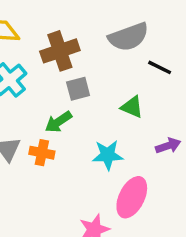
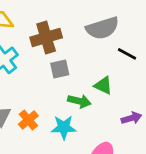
green arrow: (58, 122) -> (79, 101), moved, turned -135
orange cross: (42, 153) -> (28, 120), turned 36
cyan star: (108, 155) -> (64, 127), moved

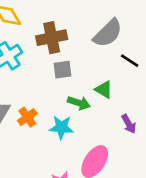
gray semicircle: (102, 28) -> (108, 33), turned -32
purple arrow: (131, 118) -> (129, 124), turned 72

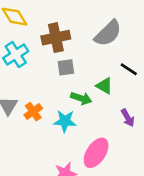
black line: (130, 61) -> (129, 69), moved

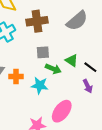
gray square: (66, 67) -> (43, 52), moved
black line: (129, 69) -> (90, 67), moved
orange cross: (33, 112) -> (16, 76), turned 32

